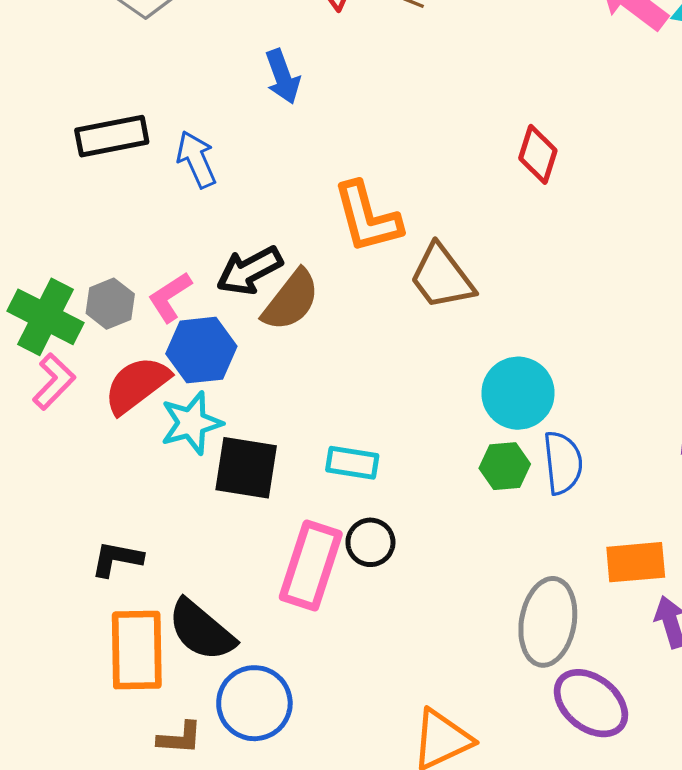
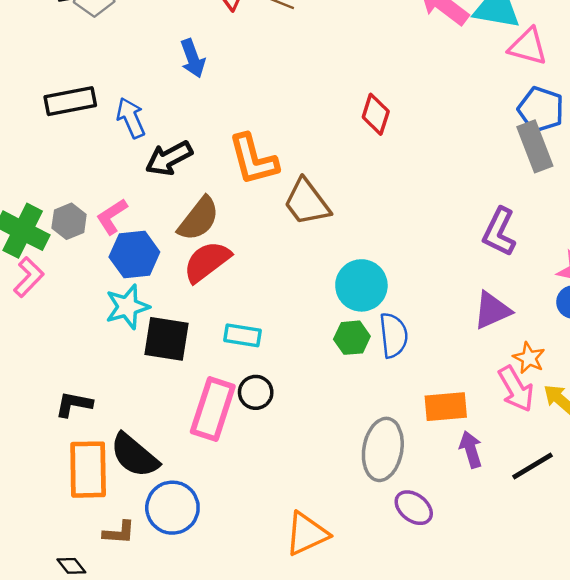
black arrow: (249, 270) -> (169, 158), moved
red semicircle: (137, 385) -> (207, 262), moved
purple ellipse: (591, 703) -> (414, 508), size x0.7

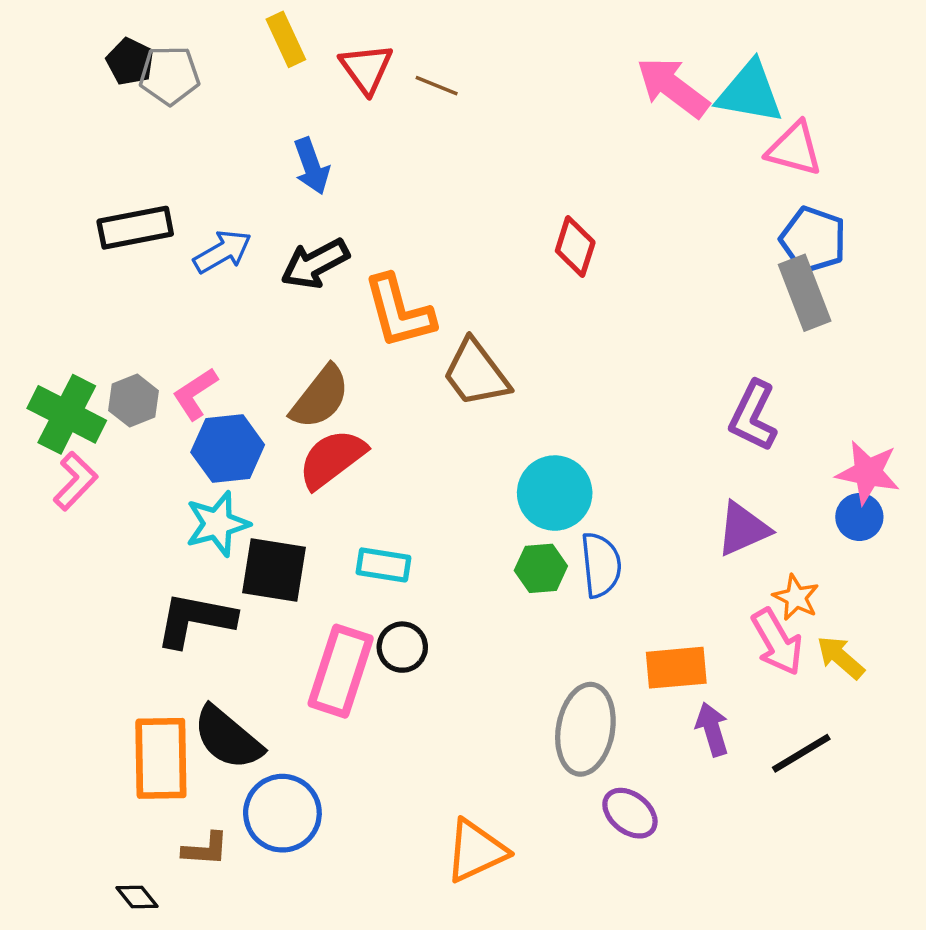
blue arrow: (131, 118) -> (223, 252), turned 84
black arrow: (169, 158) -> (315, 264), moved
black L-shape: (74, 404) -> (195, 620), moved, size x1.5

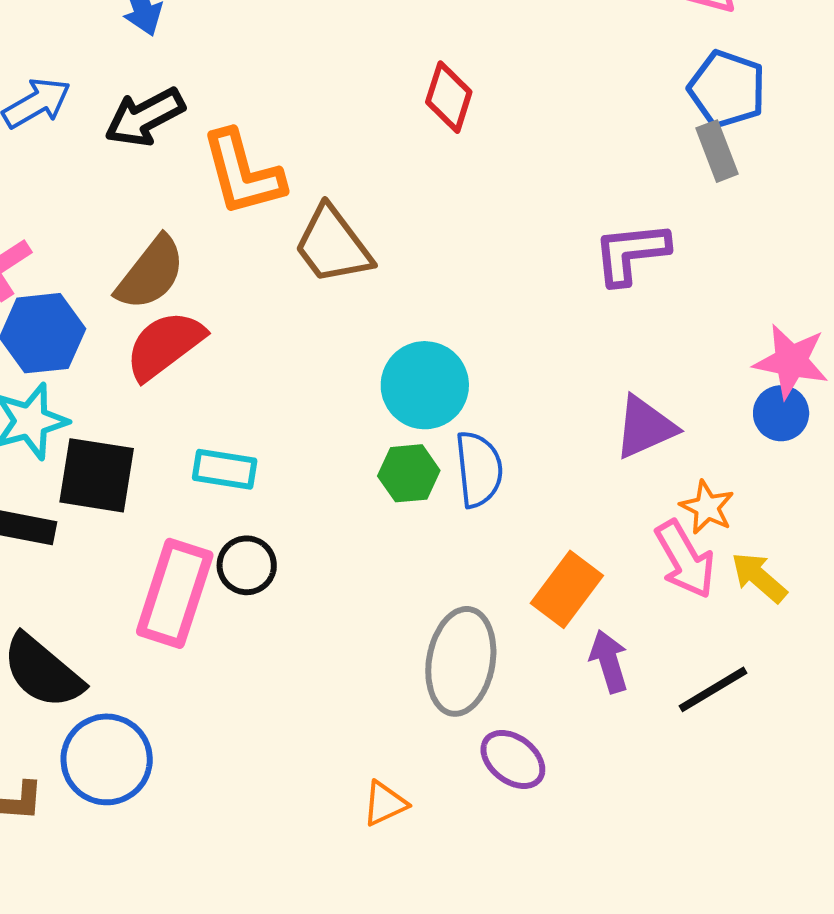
gray rectangle: (805, 293) -> (717, 151), size x0.7
purple L-shape: (753, 416) -> (631, 253), moved, turned 58
orange rectangle: (676, 668) -> (567, 589), turned -48
orange triangle: (476, 851) -> (385, 803), moved, size x0.6

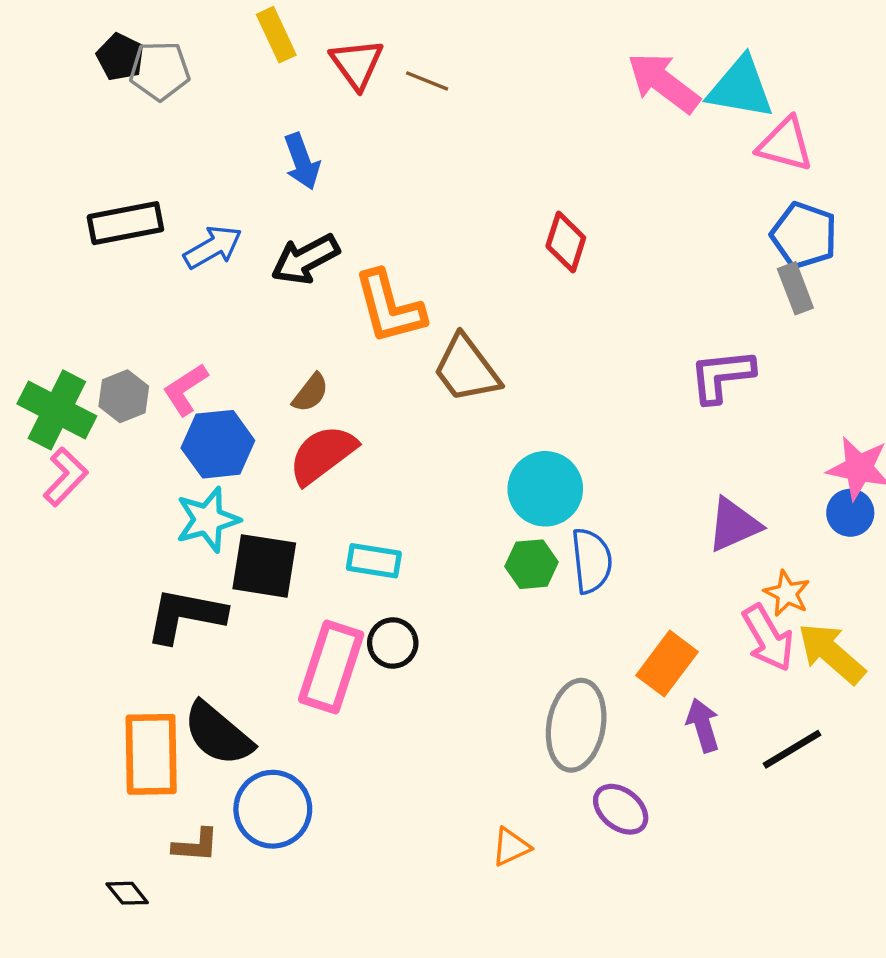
brown semicircle: (151, 273) -> (311, 393), size x0.6
yellow arrow: (759, 577) -> (831, 653), size x1.4

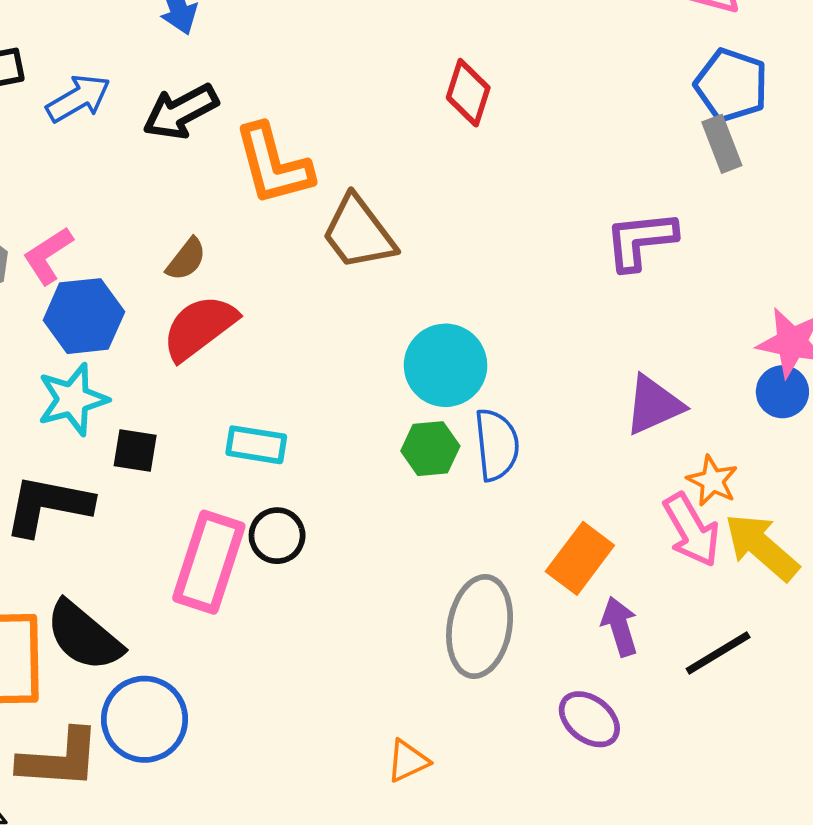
black square: (264, 566) -> (135, 450), size x0.6
purple ellipse: (621, 809) -> (589, 719), moved
brown L-shape: (196, 845) -> (59, 759), size x1.6

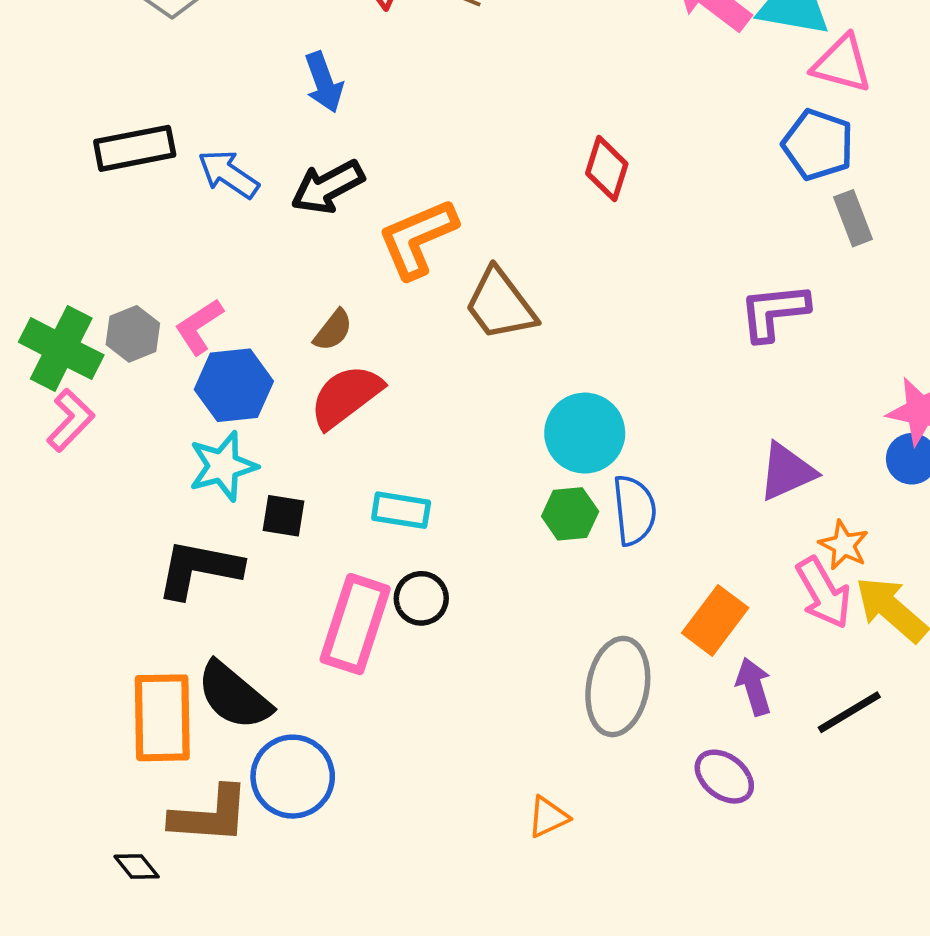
blue pentagon: (731, 85) -> (818, 145), moved
blue arrow: (78, 98) -> (228, 174), turned -116
orange L-shape: (273, 165) -> (418, 238), turned 82

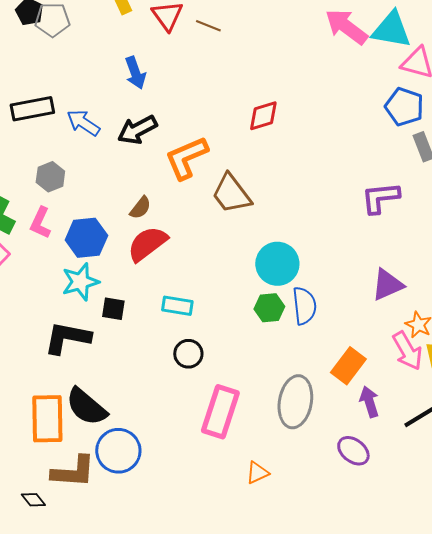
red diamond: (607, 169) -> (263, 116), moved, turned 56
pink L-shape: (199, 327) -> (40, 223), moved, turned -32
gray hexagon: (133, 334) -> (50, 177), moved
pink rectangle: (355, 624) -> (220, 412), moved

